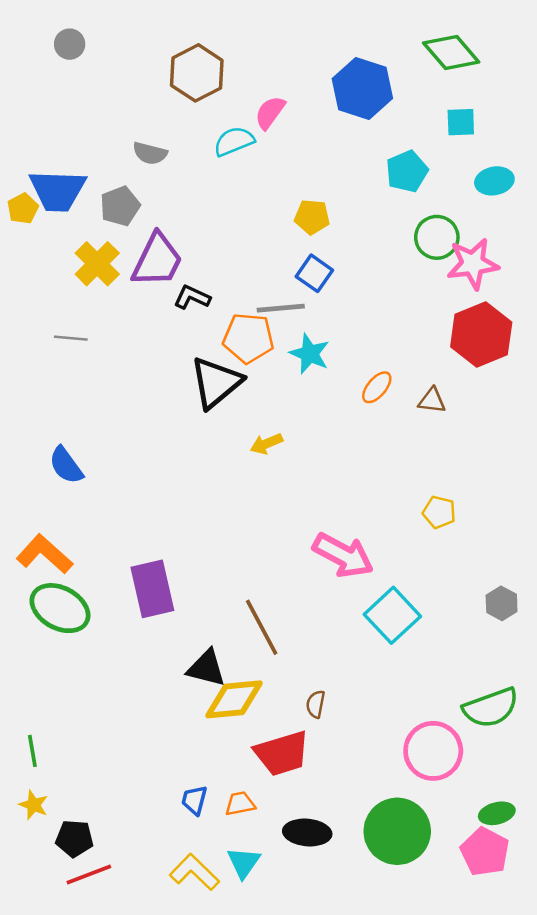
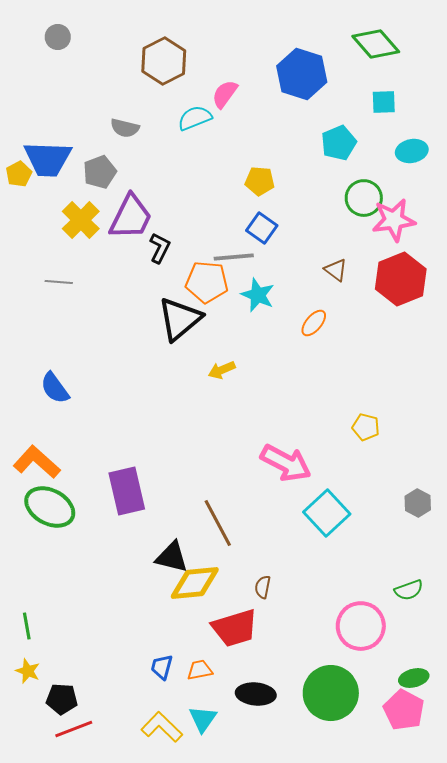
black L-shape: (192, 297) -> (160, 248), turned 92
brown triangle: (432, 400) -> (336, 270), moved, turned 30
green semicircle: (491, 708) -> (409, 590), size x0.6

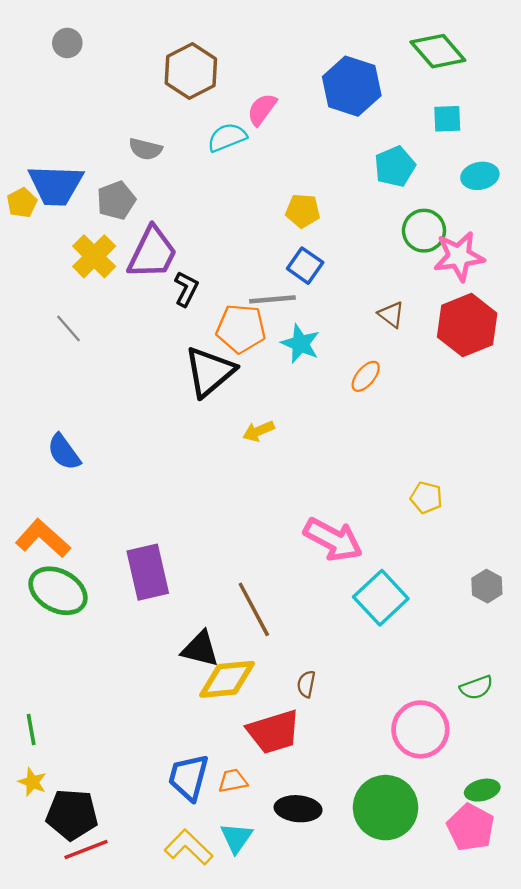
gray line: (59, 282) -> (68, 329), turned 44
blue trapezoid: (162, 667) -> (189, 777), size x1.6
black pentagon: (62, 699) -> (72, 815), size x1.4

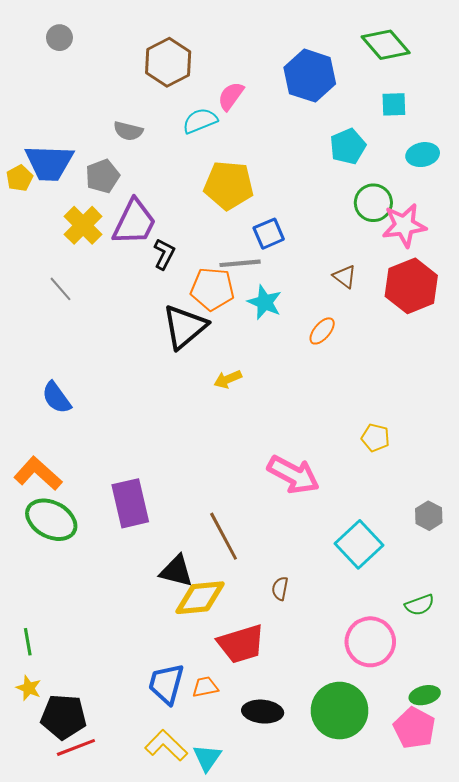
yellow pentagon: (303, 211) -> (229, 185), moved, size x1.6
blue square: (305, 266) -> (269, 234), turned 32
cyan square: (381, 598) -> (359, 544), moved
brown semicircle: (306, 684) -> (280, 588), moved
cyan triangle: (236, 838) -> (207, 758), moved

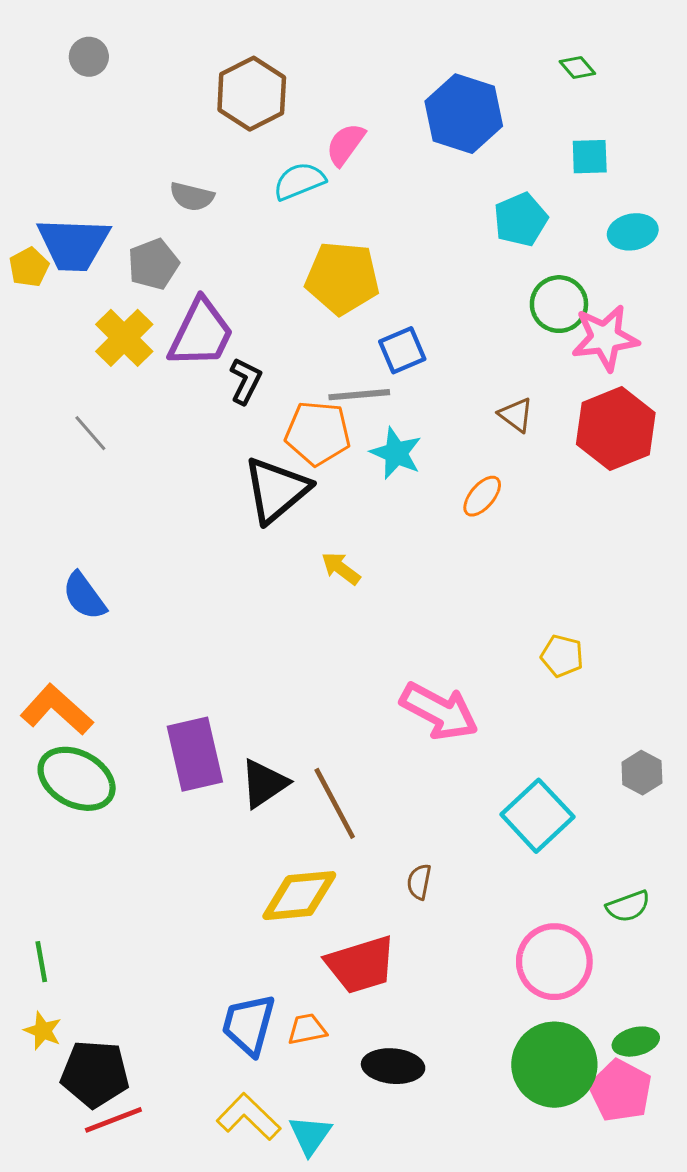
green diamond: (386, 45) -> (577, 67), size x0.5
yellow arrow: (228, 379) -> (341, 568), turned 60
black triangle: (176, 571) -> (264, 783), moved, turned -48
green circle: (340, 711) -> (554, 1065), moved

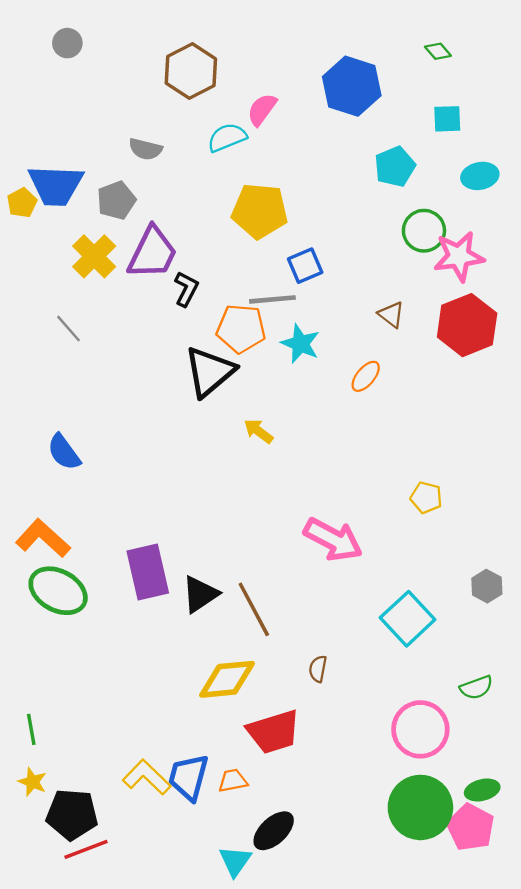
black ellipse: (393, 1066) -> (274, 831), moved, turned -48
yellow L-shape: (249, 1117) -> (147, 777), moved

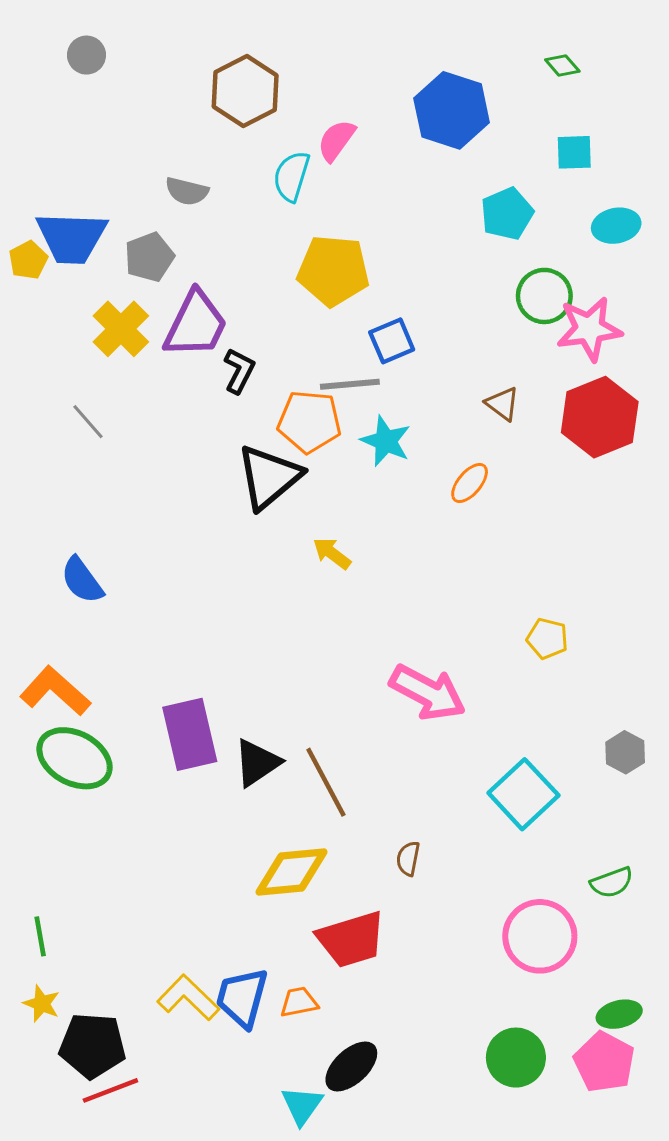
cyan semicircle: (227, 137) -> (291, 176), turned -51
green circle: (420, 807) -> (516, 1058), moved, size x0.7

